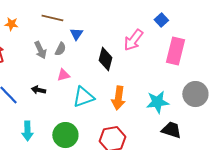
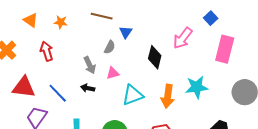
gray arrow: (40, 50) -> (90, 65), moved
cyan star: (157, 102) -> (197, 87), moved

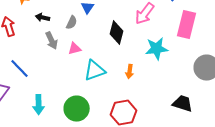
cyan star: (197, 87) -> (157, 49), moved
black arrow: (88, 88) -> (43, 18), moved
orange arrow: (168, 96) -> (130, 72), size x0.6

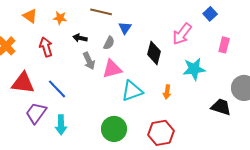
pink rectangle: (187, 25) -> (224, 45), size x0.6
pink triangle: (75, 49) -> (112, 69), size x1.5
black trapezoid: (183, 104) -> (221, 107), moved
cyan arrow: (39, 105) -> (61, 125), moved

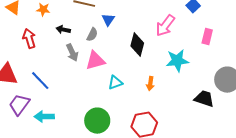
cyan triangle: (132, 91) -> (115, 83), size x0.7
cyan arrow: (61, 125) -> (44, 117), turned 90

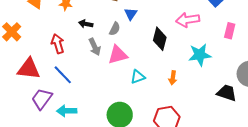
pink arrow: (165, 26) -> (188, 20), turned 45
red arrow: (29, 39) -> (58, 44), moved

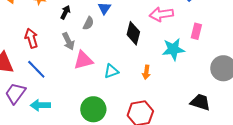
black arrow: (86, 24) -> (65, 12), moved, turned 104
pink rectangle: (230, 31) -> (196, 31), moved
pink triangle: (118, 55) -> (83, 60), moved
black trapezoid: (227, 93) -> (200, 102), moved

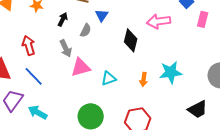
pink rectangle: (196, 31) -> (203, 19), moved
cyan star: (173, 49) -> (171, 72), moved
black trapezoid: (200, 102) -> (198, 109), turned 135
cyan arrow: (40, 105) -> (38, 112), turned 30

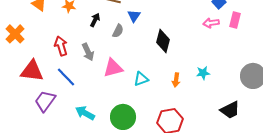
pink arrow: (159, 21) -> (211, 23), moved, size x0.7
gray arrow: (66, 48) -> (88, 52), moved
cyan star: (171, 72) -> (203, 73), size x0.6
cyan arrow: (38, 112) -> (85, 113), moved

